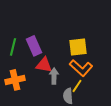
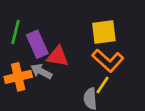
purple rectangle: (34, 46) -> (37, 44), moved
gray arrow: (54, 76) -> (41, 71), moved, turned -63

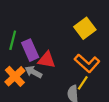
yellow square: (104, 32) -> (85, 28), moved, turned -30
orange cross: (18, 77) -> (15, 76), turned -30

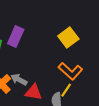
purple rectangle: (30, 50) -> (16, 36), moved, turned 48
red triangle: (47, 60) -> (34, 92), moved

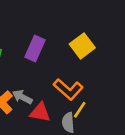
purple rectangle: (16, 36) -> (35, 49), moved
orange L-shape: (70, 71) -> (68, 89), moved

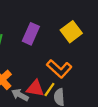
gray arrow: (22, 97) -> (20, 95), moved
yellow line: (80, 110) -> (49, 89), moved

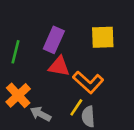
yellow square: (71, 32) -> (103, 37), turned 35
red triangle: (35, 88) -> (59, 66), moved

